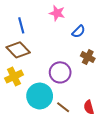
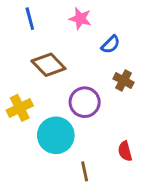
blue line: (21, 25) -> (30, 19), moved
brown diamond: (18, 50) -> (49, 65), moved
brown line: (63, 107) -> (85, 171), moved, turned 40

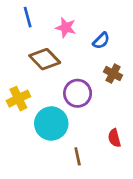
pink star: (80, 19) -> (66, 28), moved

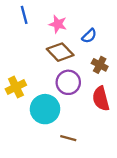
brown diamond: (45, 59) -> (60, 52), moved
red semicircle: (114, 138) -> (101, 99), moved, size x1.5
brown line: (78, 156) -> (68, 138), turned -63

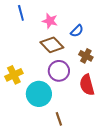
brown line: (68, 138) -> (59, 119), turned 56

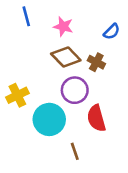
blue semicircle: (77, 31) -> (112, 32), moved
brown cross: (86, 56) -> (96, 62), moved
red semicircle: (87, 85) -> (96, 118), moved

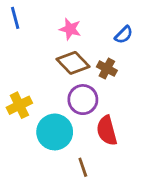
blue line: (26, 16) -> (15, 18), moved

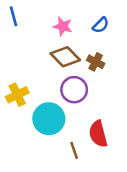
blue semicircle: (124, 35) -> (101, 25), moved
red semicircle: (107, 131) -> (98, 134), moved

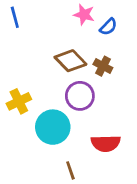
pink star: (63, 26) -> (84, 15), moved
red semicircle: (98, 134) -> (106, 143), turned -76
brown line: (74, 150) -> (70, 170), moved

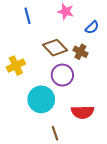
blue line: (15, 17) -> (27, 16), moved
blue semicircle: (108, 27) -> (92, 27), moved
yellow cross: (19, 101) -> (16, 66), moved

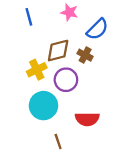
blue semicircle: (92, 27) -> (97, 29), size x1.5
brown diamond: (55, 48) -> (58, 51), turned -60
yellow cross: (16, 66) -> (37, 70), moved

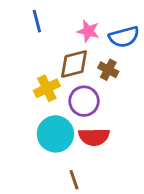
pink star: (69, 12) -> (88, 31), moved
blue semicircle: (97, 29) -> (124, 37), turned 30
red semicircle: (87, 119) -> (94, 137), moved

